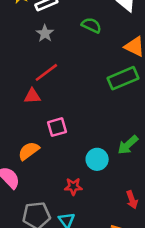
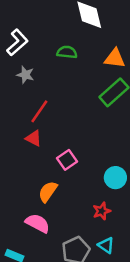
red triangle: (32, 96) -> (34, 138), turned 48

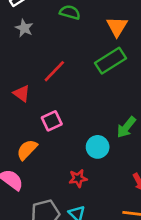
orange triangle: (115, 58) -> (117, 27), turned 45
red line: (39, 111) -> (54, 71), moved

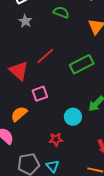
green rectangle: (110, 61) -> (82, 64), moved
red triangle: (22, 93) -> (19, 71), size x1.5

